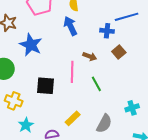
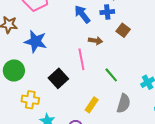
blue arrow: (70, 26) -> (82, 14), moved
green line: (96, 84) -> (111, 75), moved
black square: (45, 86) -> (58, 78), turned -36

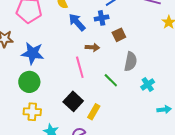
brown square: (123, 30) -> (119, 35), turned 32
green circle: (14, 70) -> (29, 82), moved
black square: (58, 78) -> (73, 101), moved
gray semicircle: (124, 103) -> (131, 62), moved

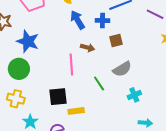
gray semicircle: (131, 62) -> (122, 69), turned 36
black square: (73, 101) -> (58, 97), turned 30
yellow rectangle: (94, 112) -> (76, 111), turned 42

